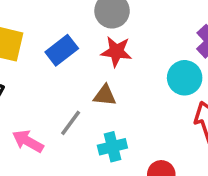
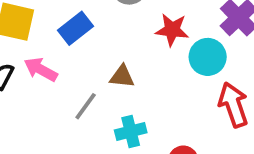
red star: (116, 52) -> (172, 30), moved
pink arrow: (28, 141) -> (41, 69), moved

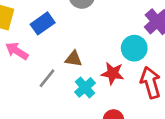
red star: (172, 30) -> (113, 73), moved
cyan cross: (131, 131) -> (85, 87), moved, turned -30

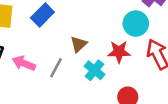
pink arrow: (17, 51) -> (24, 63), moved
brown triangle: (74, 59) -> (79, 44), turned -42

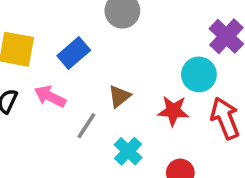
pink arrow: (24, 63) -> (50, 96), moved
cyan cross: (95, 70) -> (128, 151), moved

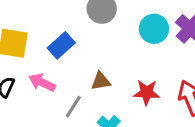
cyan circle: (199, 74) -> (154, 29), moved
brown triangle: (119, 96) -> (101, 81), turned 30

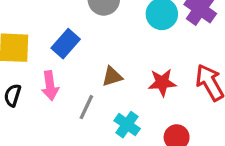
pink arrow: (42, 82) -> (50, 86), turned -116

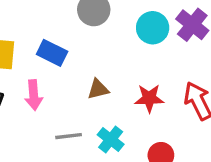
blue rectangle: (66, 44) -> (52, 53), turned 72
gray line: (86, 107) -> (69, 136), moved, turned 55

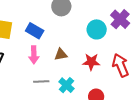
cyan circle: (153, 28) -> (97, 29), moved
pink arrow: (34, 95) -> (34, 55), moved

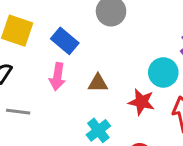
cyan circle: (97, 29) -> (163, 72), moved
gray line: (41, 81) -> (18, 112), moved

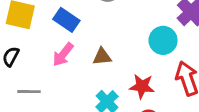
pink arrow: (57, 77) -> (63, 55), turned 35
red star: (141, 102) -> (142, 86), moved

